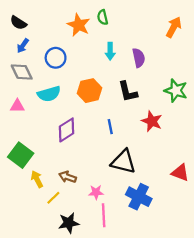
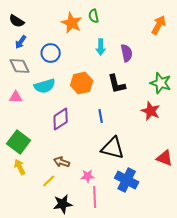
red star: (152, 121) -> (151, 111), moved
yellow arrow: (37, 179) -> (20, 167), moved

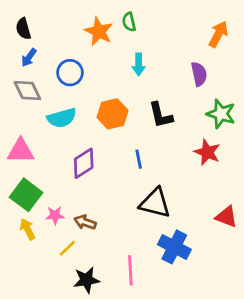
black semicircle: (17, 21) -> (23, 29), turned 42
purple semicircle: (127, 53) -> (199, 74), moved
pink triangle: (16, 97) -> (21, 151), moved, size x1.5
pink star: (88, 176) -> (55, 215), moved

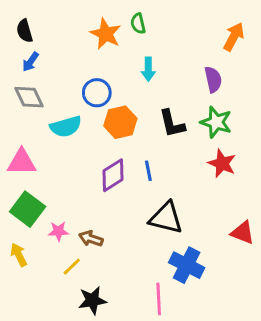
blue circle: (70, 73) -> (97, 93), moved
green star: (221, 114) -> (216, 122), moved
purple diamond: (84, 163) -> (113, 175), moved
yellow arrow: (27, 229) -> (19, 255), moved
pink line: (130, 270) -> (159, 299), moved

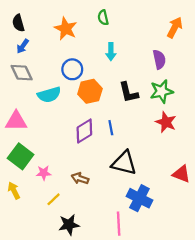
orange star: (106, 34) -> (66, 29), moved
green star: (216, 122) -> (162, 91), turned -30
brown arrow: (91, 239) -> (80, 178), moved

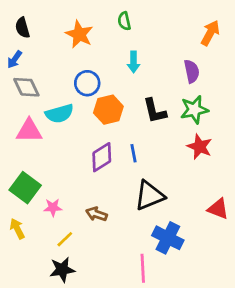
blue arrow: (23, 46) -> (15, 59), moved
pink triangle: (16, 121) -> (29, 131), moved
black triangle: (124, 163) -> (149, 196), turned -36
black star: (69, 225) -> (62, 270), moved

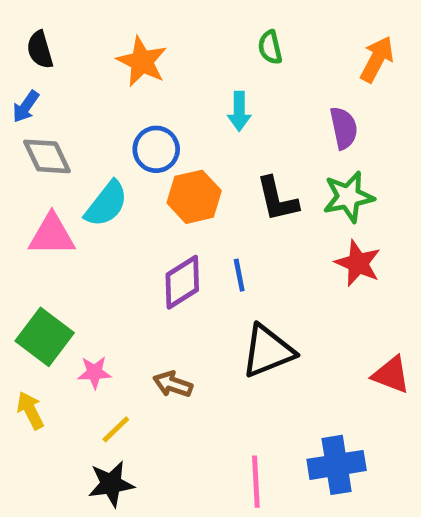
green semicircle: (124, 21) -> (270, 47), moved
cyan semicircle: (59, 114) -> (106, 204), turned -36
blue cross: (168, 238) -> (337, 465), moved, turned -36

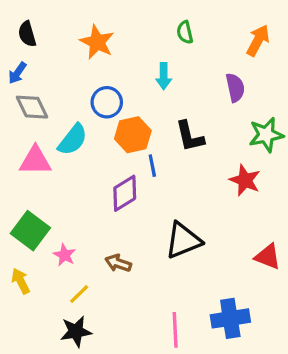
green star: (348, 197) -> (266, 135), moved
blue line: (239, 275) -> (152, 166), moved
pink star: (94, 372) -> (65, 255), turned 30

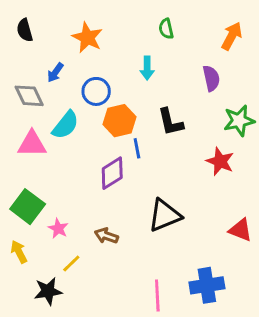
blue arrow: (17, 73) -> (55, 72), moved
black star: (76, 331) -> (48, 291), moved

